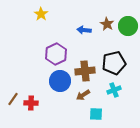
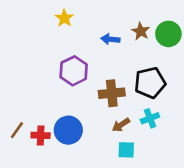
yellow star: (41, 14) -> (64, 18), moved
blue circle: (60, 81) -> (68, 130), moved
brown arrow: (83, 95) -> (121, 125), moved

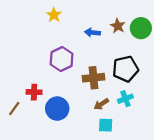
red cross: (41, 135) -> (34, 92), moved

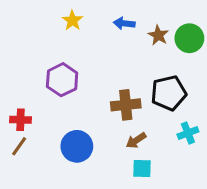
blue arrow: (92, 33) -> (124, 23), moved
purple hexagon: (62, 59) -> (62, 80), moved
red cross: (34, 92) -> (21, 120), moved
cyan cross: (125, 99) -> (188, 133), moved

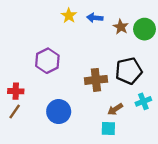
yellow star: (72, 20) -> (69, 16), moved
brown arrow: (136, 140) -> (115, 109), moved

